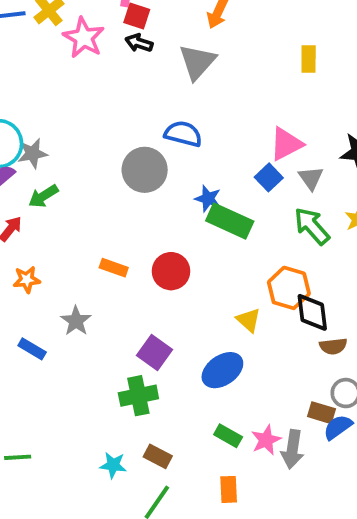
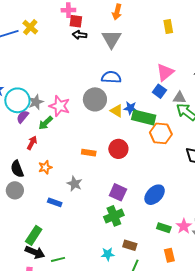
pink star: (84, 38) -> (60, 106), moved
gray triangle: (311, 178) -> (179, 98), moved, turned -40
orange hexagon: (289, 288) -> (161, 133), moved
yellow triangle: (249, 320) -> (117, 111), moved

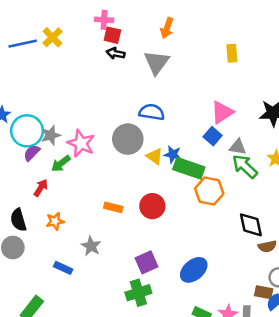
purple square: (118, 192) -> (146, 262), turned 36

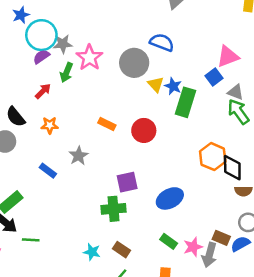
green arrow: (61, 164) -> (67, 72), turned -42
green rectangle: (189, 168) -> (186, 102), turned 76
orange hexagon: (209, 191) -> (213, 157), moved
black semicircle: (18, 220) -> (16, 117), turned -35
brown rectangle: (264, 292) -> (221, 238), moved

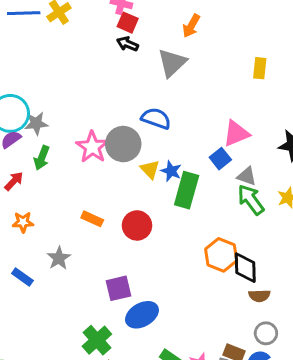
pink star: (89, 58) -> (92, 147), moved
blue ellipse: (170, 198) -> (142, 315), moved
green cross: (113, 209) -> (97, 340), moved, turned -35

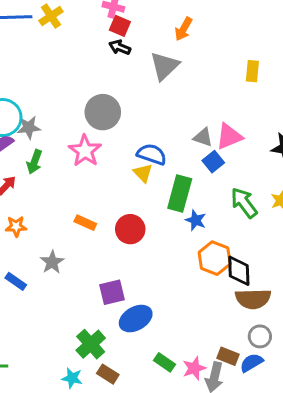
blue semicircle: (156, 118) -> (152, 154), moved
gray circle: (123, 144) -> (103, 112), moved
blue star: (171, 171) -> (196, 220), moved
gray triangle: (247, 176) -> (203, 137), moved
brown semicircle: (259, 296) -> (253, 299), size x1.6

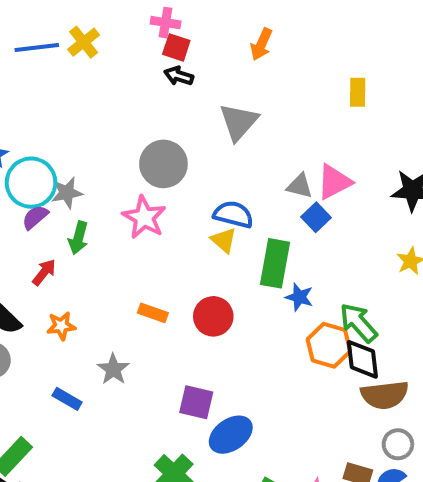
gray triangle: (164, 66) -> (239, 122), moved
green arrow: (244, 203) -> (358, 323), moved
purple square: (112, 292) -> (196, 402), turned 32

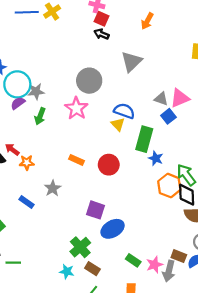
red arrow: (44, 272) -> (12, 149), moved, turned -96

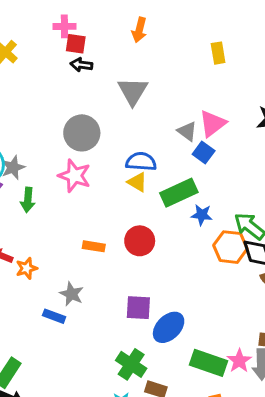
gray triangle: (161, 99) -> (187, 131), turned 32
green rectangle: (144, 139) -> (179, 193), turned 65
blue rectangle: (26, 202) -> (54, 316), moved
green rectangle: (133, 260) -> (209, 363), size x1.6

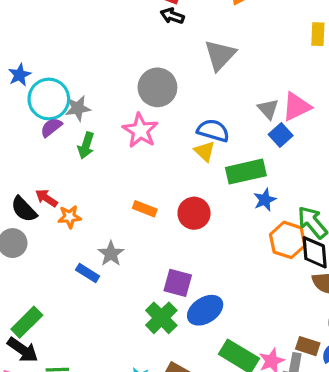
blue star: (202, 215) -> (265, 200), turned 30
green cross: (131, 364) -> (161, 318), moved

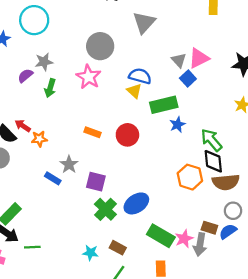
cyan circle: (49, 99) -> (34, 20), moved
orange hexagon: (288, 240) -> (190, 177), moved
purple square: (178, 283) -> (96, 182), moved

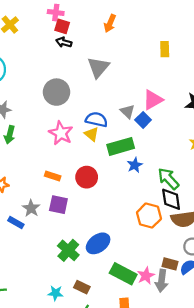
gray triangle: (179, 60) -> (127, 111), moved
pink star: (88, 77) -> (61, 133), moved
purple square: (96, 182) -> (58, 205), moved

